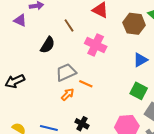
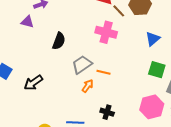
brown line: (69, 25) -> (119, 11), moved

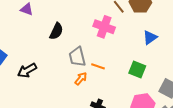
gray trapezoid: (82, 65) -> (77, 57), turned -75
green square: (157, 70) -> (137, 70), moved

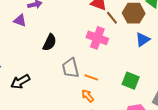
blue triangle: (150, 38) -> (143, 40), moved
orange arrow: (81, 79) -> (88, 96), moved, turned -80

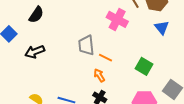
blue triangle: (143, 40) -> (162, 28), turned -42
black semicircle: (50, 42) -> (36, 15), moved

